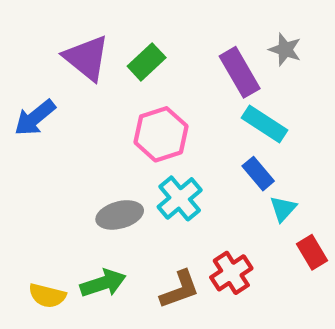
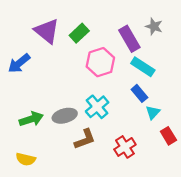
pink hexagon: (161, 134) -> (100, 62), moved
green arrow: (103, 283) -> (31, 119), moved
brown L-shape: (180, 289) -> (85, 139), moved

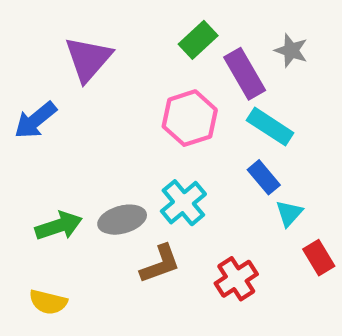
purple triangle: (47, 31) -> (88, 59), turned 32
green rectangle: (79, 33) -> (198, 40), moved

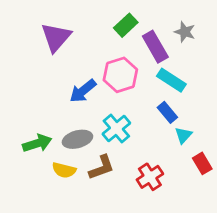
blue arrow: (35, 120) -> (83, 91), moved
yellow semicircle: (48, 302) -> (64, 170), moved

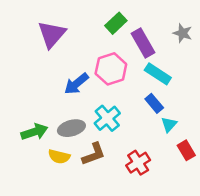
gray star: (185, 32) -> (183, 33), moved

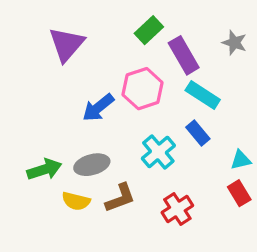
cyan cross: (107, 118) -> (158, 152), moved
cyan triangle: (169, 124) -> (241, 160), moved, turned 35

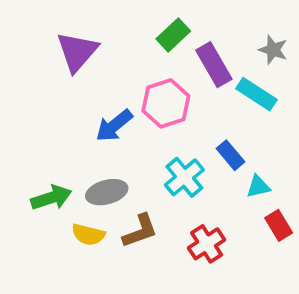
cyan rectangle: (203, 95) -> (256, 94), moved
cyan triangle: (241, 160) -> (258, 187), moved

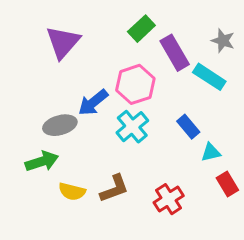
cyan cross: (184, 177) -> (132, 127), moved
gray ellipse: (107, 192) -> (60, 125), moved

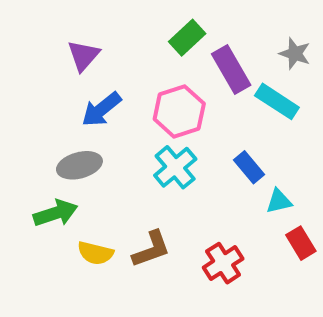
purple triangle: (63, 42) -> (83, 56), size x0.7
blue arrow: (93, 102) -> (101, 109), moved

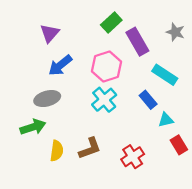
cyan rectangle: (277, 101) -> (165, 75), moved
yellow semicircle: (95, 253) -> (57, 151), turned -96

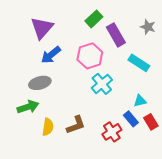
purple triangle: (50, 33) -> (42, 28), size x1.4
cyan cross: (104, 100) -> (102, 84), moved
blue rectangle: (148, 100) -> (131, 119), moved

